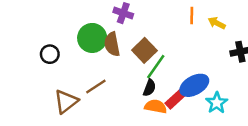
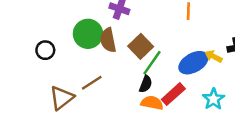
yellow arrow: (217, 23) -> (213, 56), moved
blue ellipse: (194, 85) -> (193, 63), moved

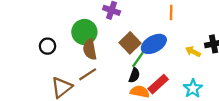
brown semicircle: (108, 40) -> (90, 49), moved
blue ellipse: (193, 63) -> (154, 44), moved

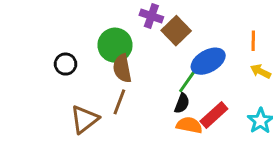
orange line: (171, 12) -> (253, 41), moved
brown square: (130, 43) -> (176, 31), moved
brown line: (88, 74) -> (119, 102), turned -36

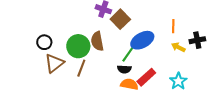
green circle: (115, 45) -> (78, 46), moved
brown semicircle: (122, 68) -> (97, 41), moved
black semicircle: (182, 103) -> (124, 69), turned 72
brown triangle: (84, 119) -> (54, 63), moved

